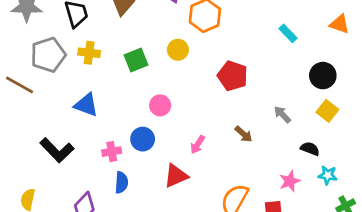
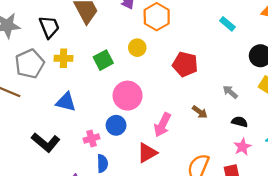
pink circle: (160, 105) -> (128, 96), size x1.6
pink arrow: (198, 145) -> (162, 125), size x1.5
black semicircle: (310, 149) -> (240, 122), moved

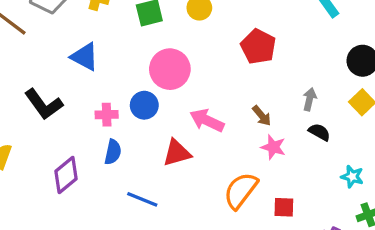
gray arrow: (230, 92) -> (310, 99), turned 49
black semicircle: (240, 122) -> (319, 132), moved
pink arrow: (162, 125) -> (207, 120), turned 75
pink star: (242, 147) -> (273, 147), moved, turned 30

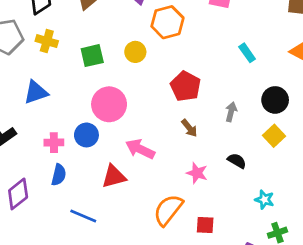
blue triangle: (85, 57) -> (36, 92), turned -48
gray arrow: (310, 99) -> (231, 112), moved
brown arrow: (262, 116) -> (189, 128), moved

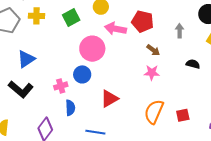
blue triangle: (36, 92) -> (26, 59), moved
pink arrow: (140, 149) -> (115, 29), moved
pink star: (197, 173) -> (152, 73), moved

